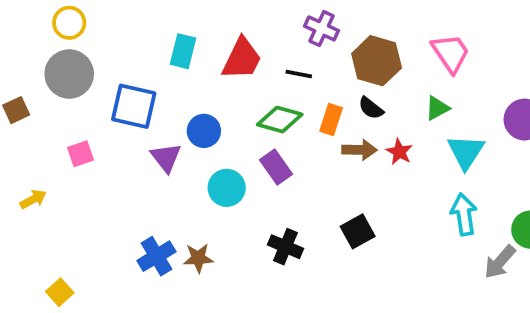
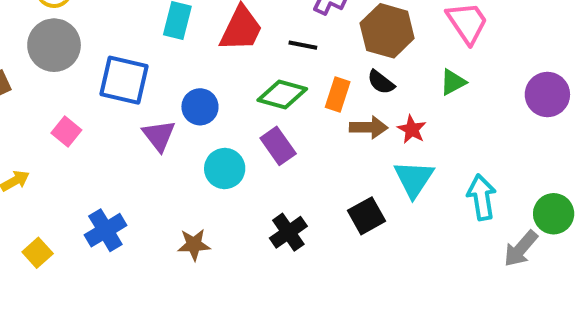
cyan triangle: (466, 152) -> (414, 179), moved
pink square: (81, 154) -> (66, 132), turned -32
black cross: (285, 247) -> (288, 232), turned 32
blue cross: (156, 256) -> (105, 230), moved
yellow square: (60, 292) -> (38, 253), moved

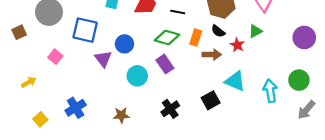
red star: (412, 129) -> (237, 45), moved
cyan triangle: (414, 179) -> (235, 81), turned -40
green circle: (554, 214) -> (299, 80), moved
gray arrow: (521, 249) -> (306, 110), moved

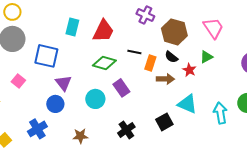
black line: (178, 12) -> (134, 52), moved
green diamond: (167, 38) -> (104, 63), moved
blue circle: (124, 44) -> (55, 104), moved

